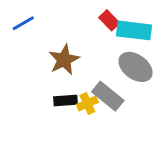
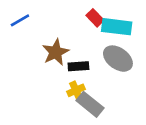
gray rectangle: (108, 96) -> (90, 104), moved
black rectangle: (65, 100) -> (78, 66), moved

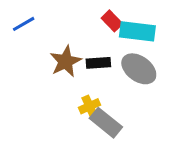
black rectangle: (78, 66) -> (98, 63), moved

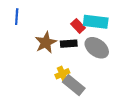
red rectangle: (112, 21) -> (78, 26), moved
blue line: (24, 24) -> (17, 17), turned -56

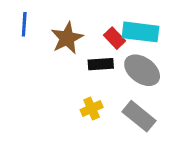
brown star: (46, 43) -> (67, 38), moved
gray rectangle: (74, 85) -> (139, 116), moved

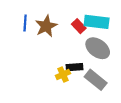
blue line: (24, 24) -> (25, 23), moved
black rectangle: (101, 64) -> (75, 67), moved

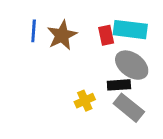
red rectangle: (79, 26) -> (106, 35), turned 32
black rectangle: (75, 67) -> (119, 85), moved

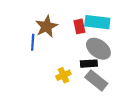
blue line: (34, 31) -> (33, 42), moved

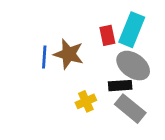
cyan rectangle: (97, 22) -> (132, 30), turned -75
brown star: (46, 26) -> (69, 54), moved, turned -30

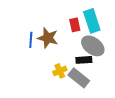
cyan rectangle: (132, 30) -> (92, 21), turned -40
gray rectangle: (130, 109) -> (79, 78), moved

